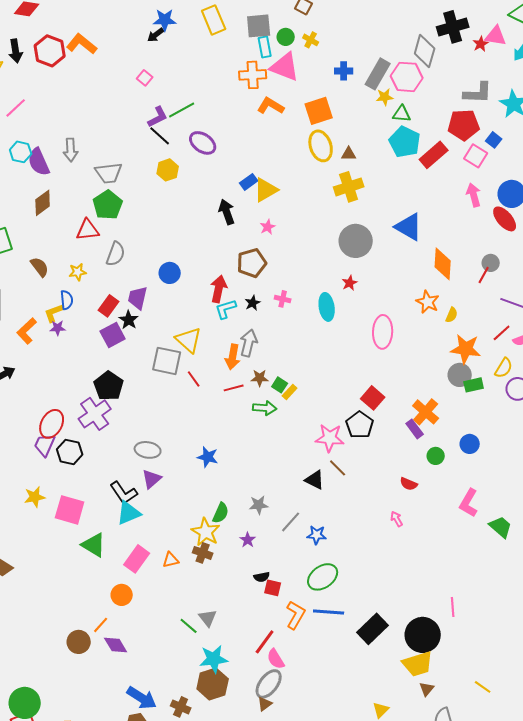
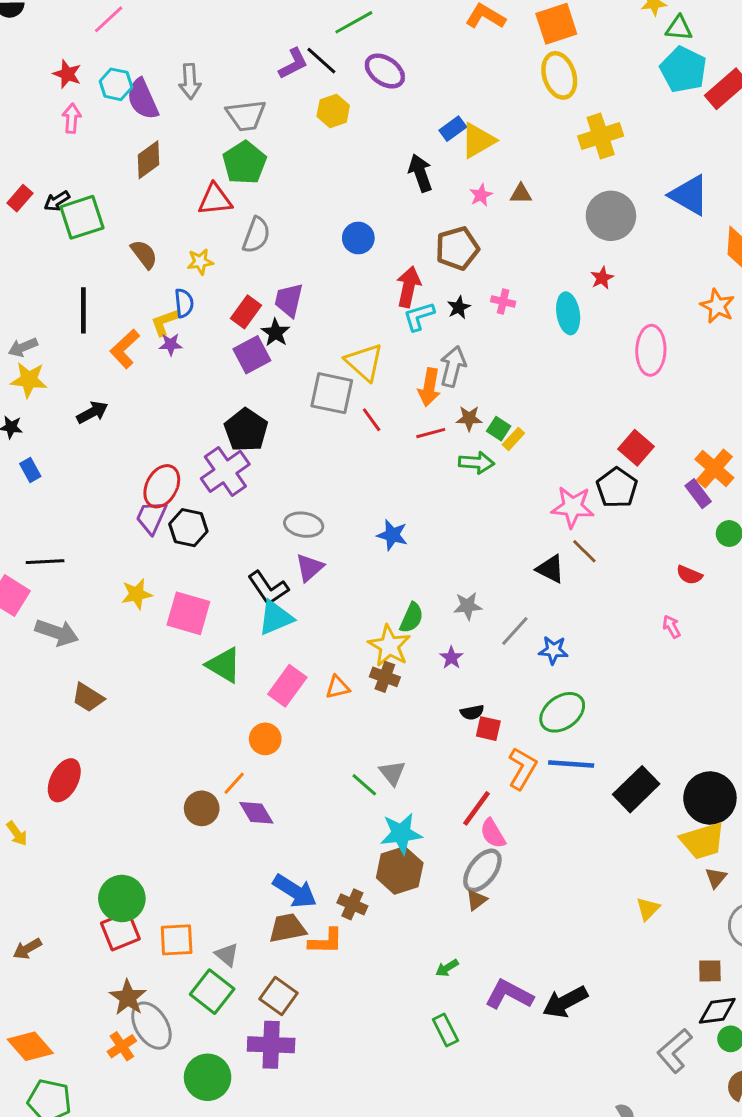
purple L-shape: (158, 117) -> (293, 64), moved
brown triangle: (349, 154) -> (521, 194), moved
blue circle: (170, 273) -> (358, 238), moved

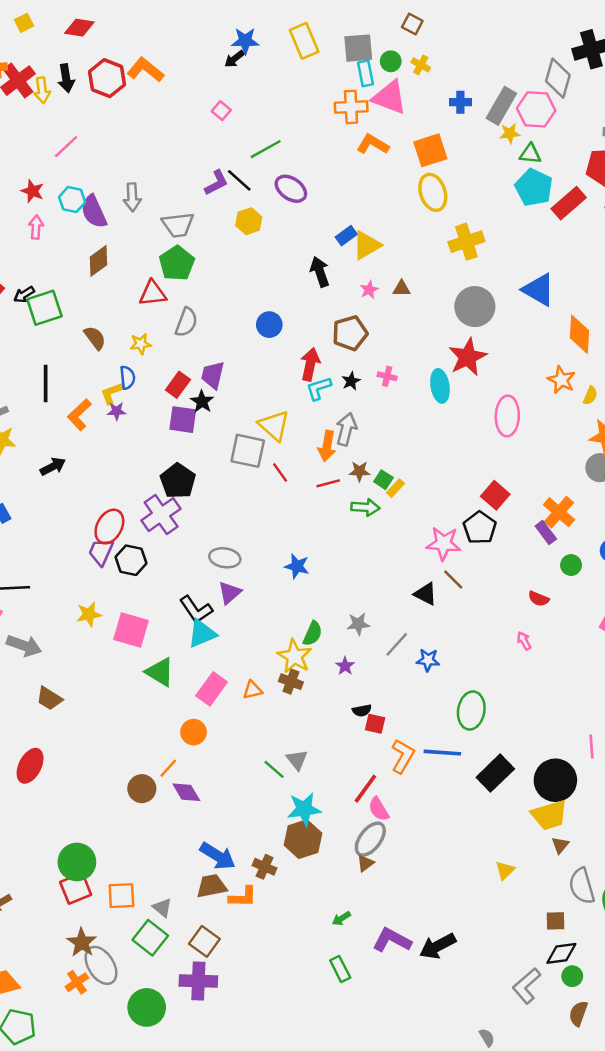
red star: (602, 278) -> (468, 357), size x2.0
purple square: (252, 355) -> (183, 420), turned 36
green ellipse: (562, 712) -> (471, 710), moved, turned -45

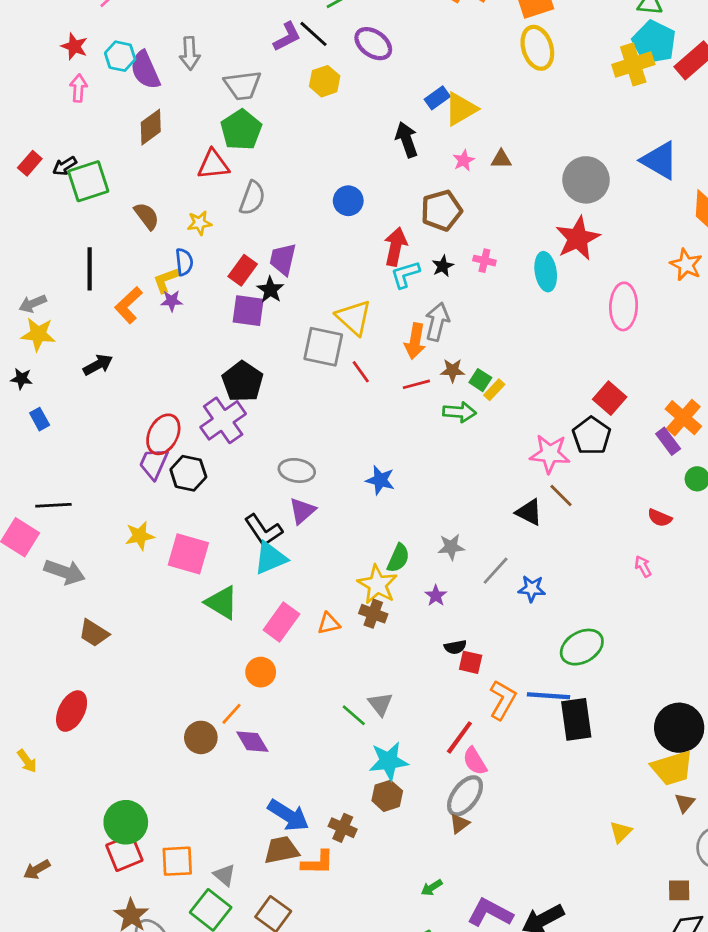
yellow cross: (466, 242) -> (633, 64), moved
green ellipse: (471, 710) -> (582, 647), turned 51
black rectangle: (495, 773) -> (576, 719), moved, turned -54
brown hexagon: (303, 839) -> (387, 796), size x0.7

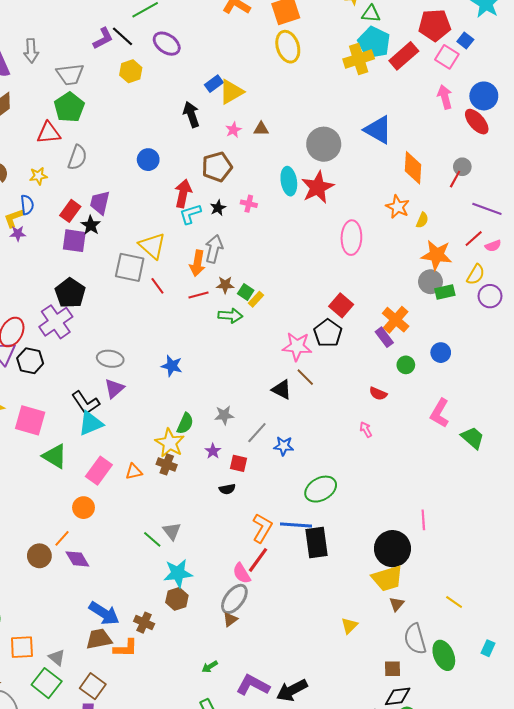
cyan ellipse: (546, 272) -> (289, 181), moved
red square: (471, 662) -> (239, 463), moved
red line: (459, 737) -> (258, 560), moved

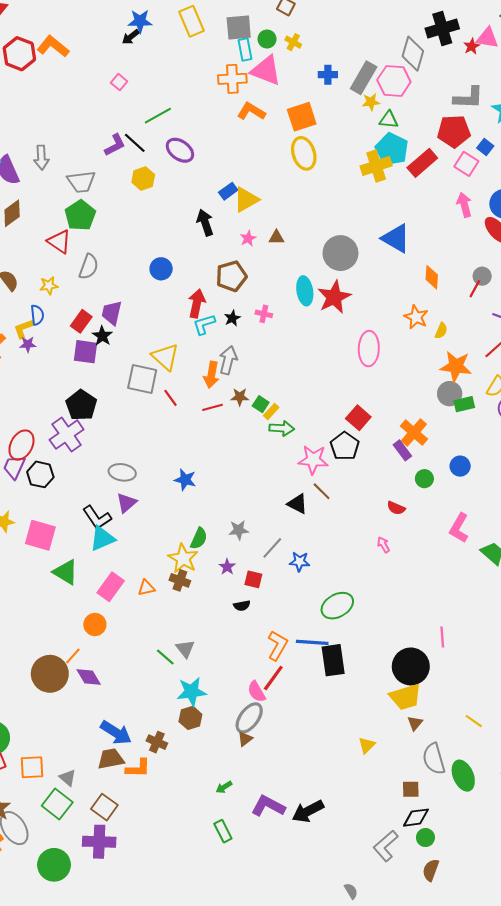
red triangle: (49, 133) -> (59, 242), turned 40
orange diamond: (413, 168) -> (432, 277), size x0.7
green arrow: (230, 316) -> (282, 428), moved
brown circle: (39, 556) -> (50, 674), size x1.5

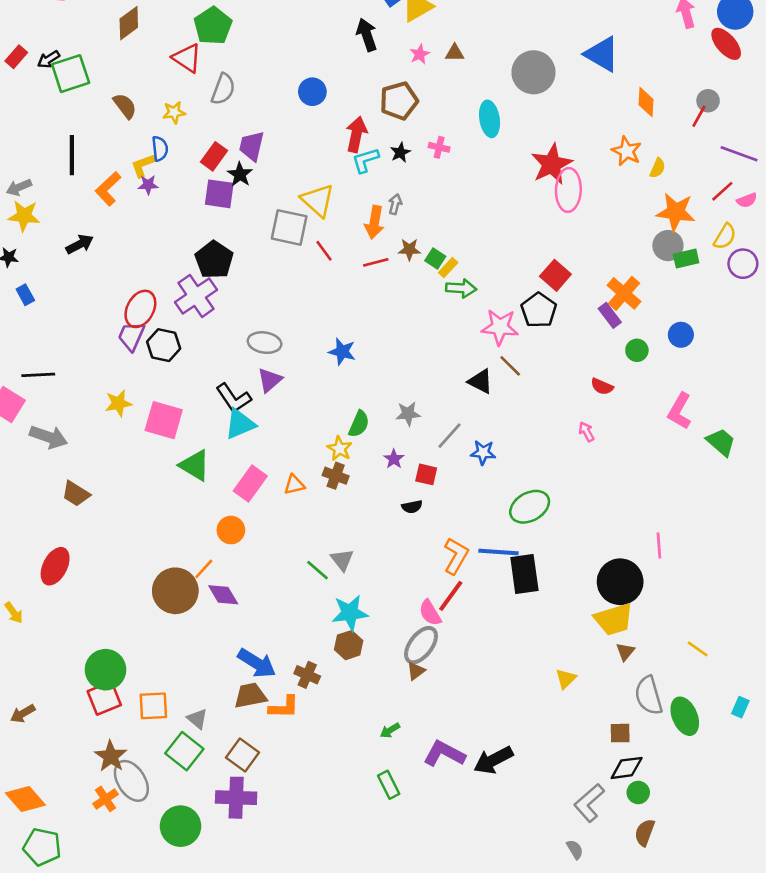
red star: (334, 297) -> (552, 164), moved
gray arrow: (228, 360) -> (395, 204), size x0.6
yellow star: (183, 558) -> (340, 449), size x0.7
gray semicircle: (351, 891) -> (575, 849), moved

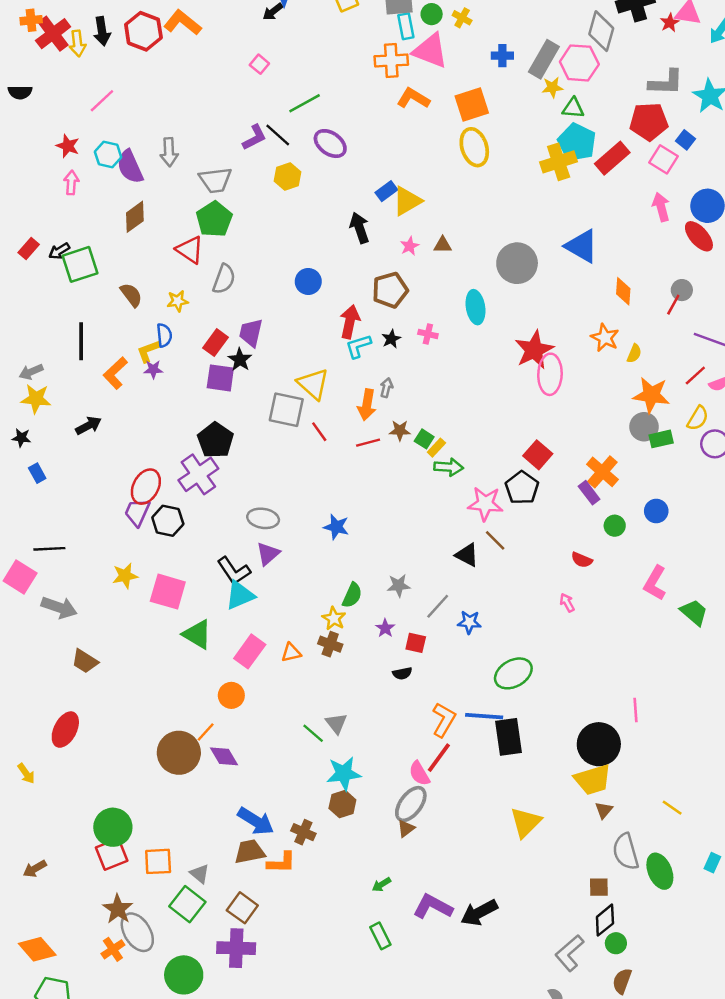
yellow triangle: (566, 679) -> (526, 822), moved, size x1.6
black diamond: (627, 768) -> (605, 920), turned -32

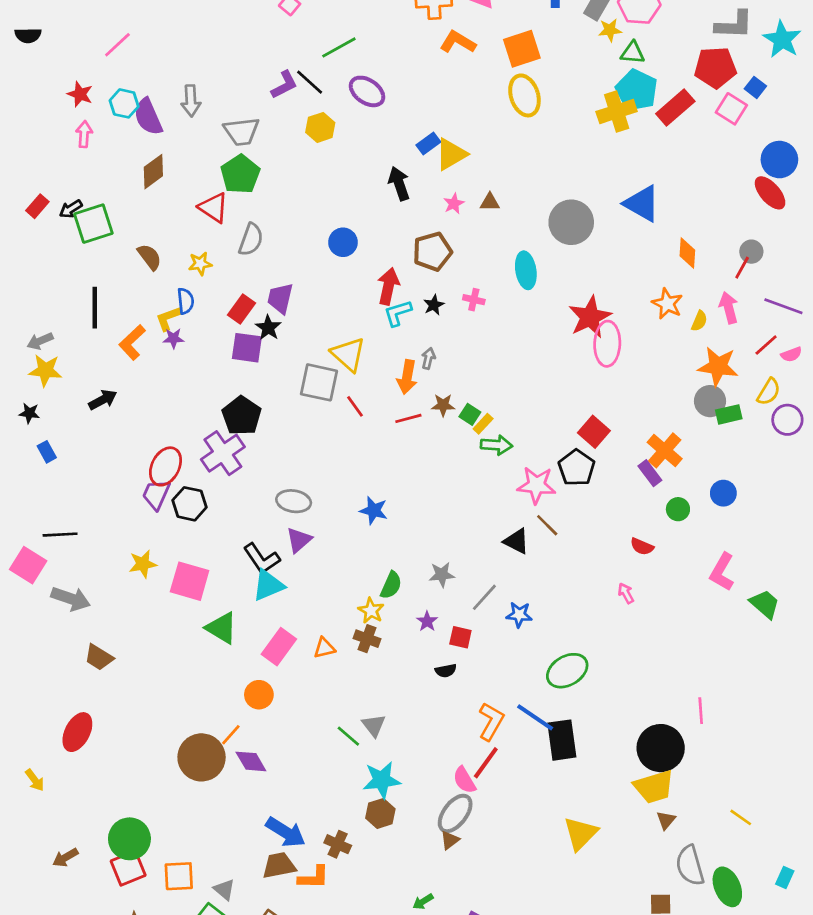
pink arrow: (661, 207) -> (729, 308), moved
blue line: (484, 716) -> (535, 717), turned 30
brown arrow: (35, 869) -> (65, 858), moved

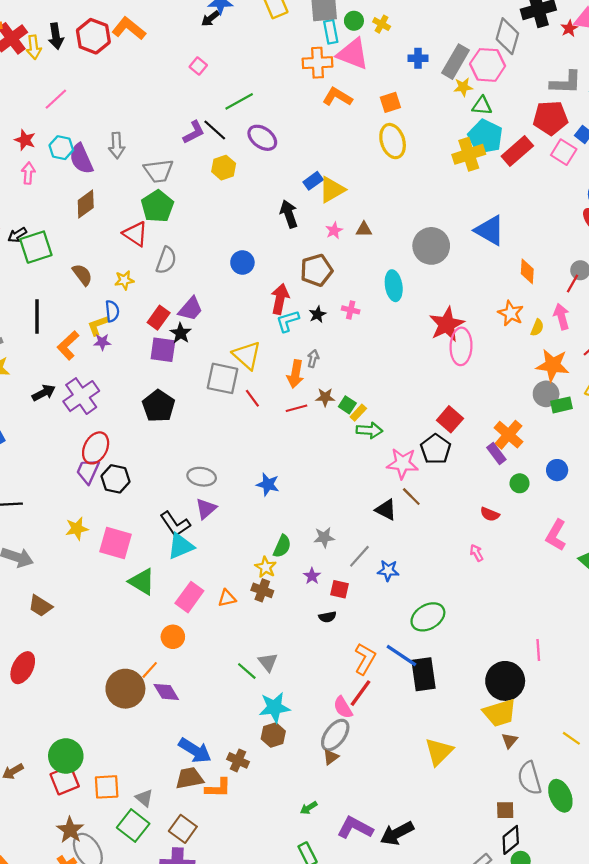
orange square: (522, 49) -> (390, 102), size x0.7
purple trapezoid: (280, 298) -> (191, 309), turned -152
purple cross: (223, 453) -> (81, 396), moved

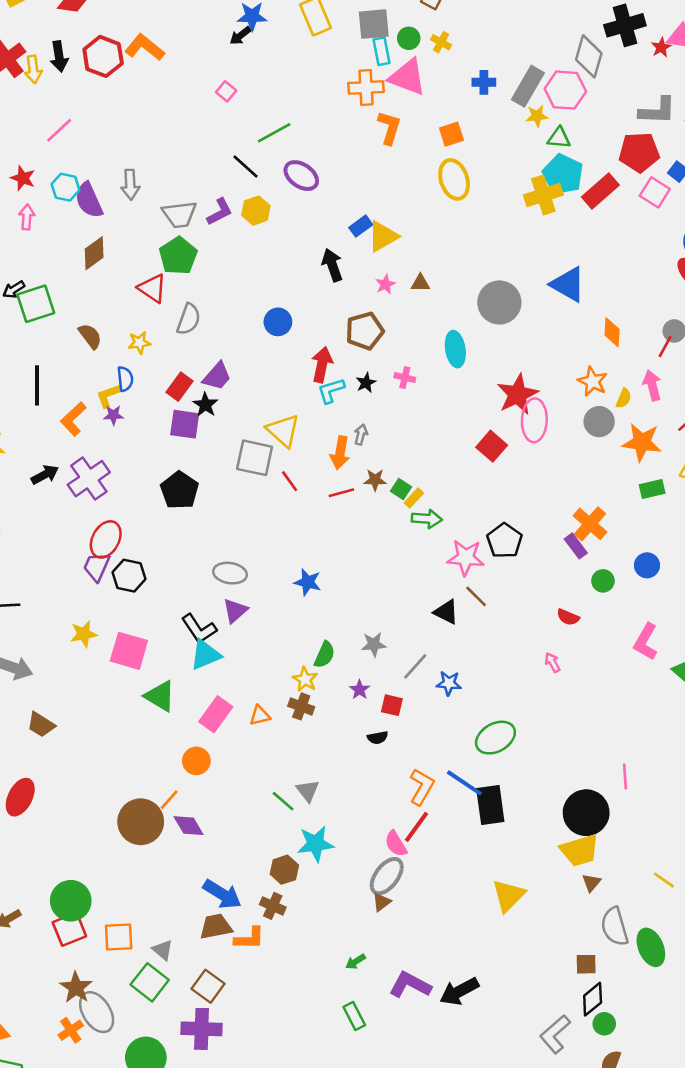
orange L-shape: (337, 97) -> (389, 128), turned 76
purple L-shape: (194, 132) -> (220, 212), moved
gray circle: (546, 394) -> (599, 422), moved
red square: (450, 419) -> (492, 446), moved
brown hexagon: (273, 735) -> (284, 870), moved

